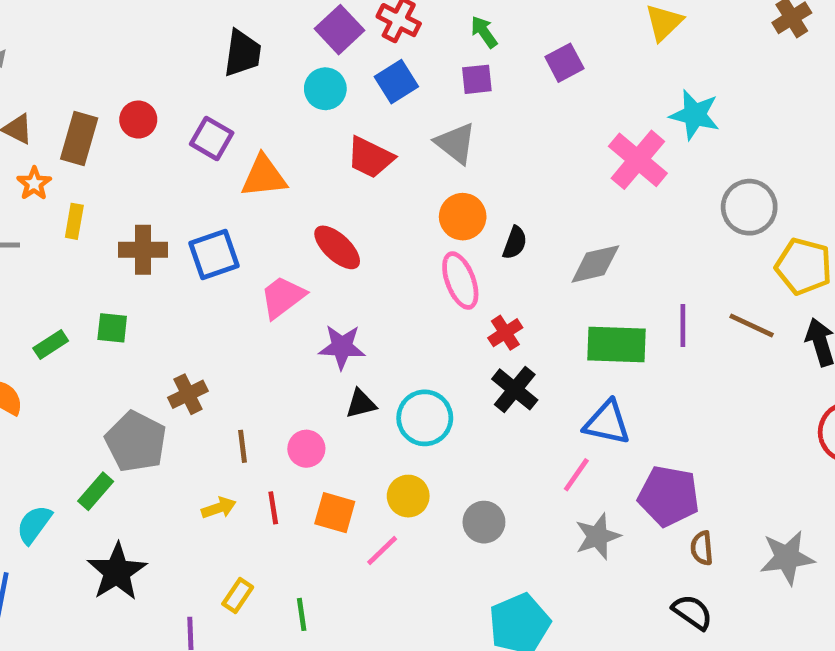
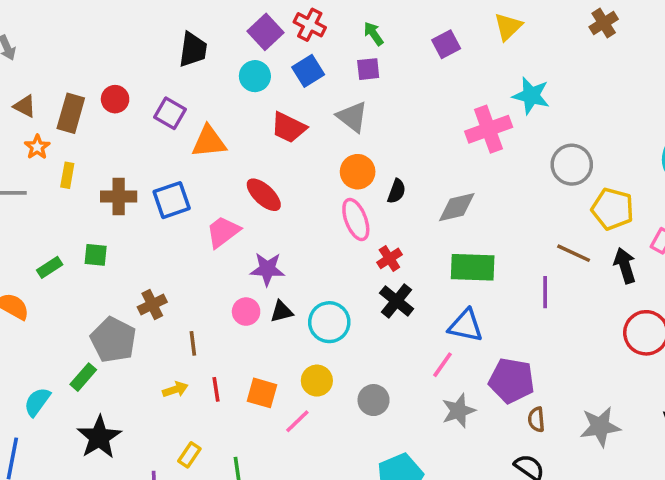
purple square: (564, 63) -> (446, 44), moved
pink cross: (638, 160) -> (489, 129), turned 30
purple line: (683, 326) -> (545, 292), moved
pink circle: (306, 449) -> (246, 312), moved

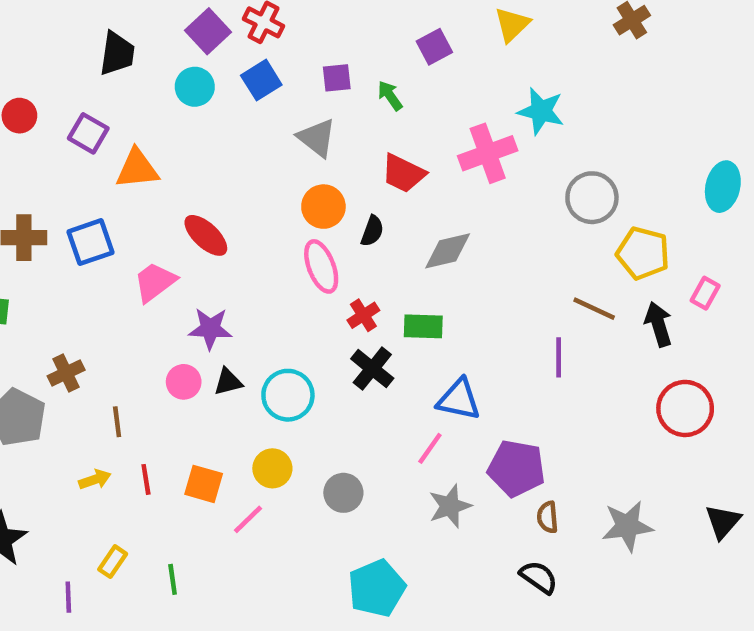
green arrow: (374, 34) -> (390, 96), moved
red trapezoid: (289, 127) -> (403, 173), moved
green rectangle: (473, 267) -> (423, 326), moved, size x0.7

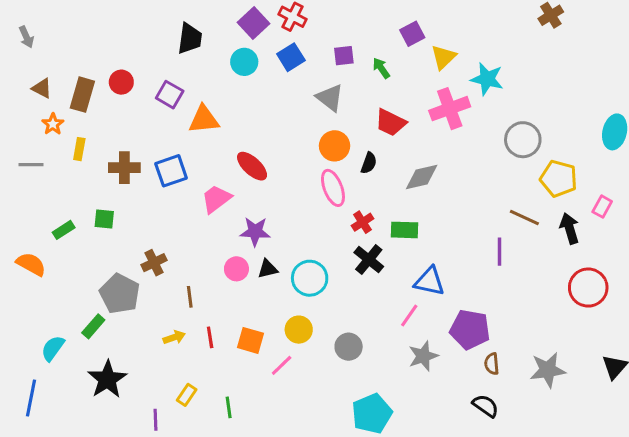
yellow triangle: (512, 25) -> (443, 57), moved

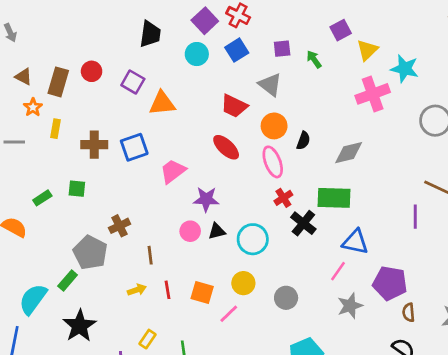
red trapezoid: (391, 123) -> (234, 106), moved
red ellipse: (252, 166) -> (226, 147), moved
red cross: (363, 222) -> (283, 198), moved
green rectangle: (405, 230) -> (334, 198), size x1.4
cyan semicircle: (53, 348) -> (33, 299), size x1.4

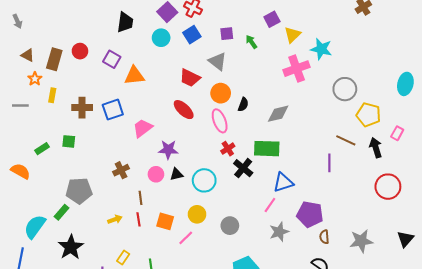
brown cross: (120, 226) -> (121, 170), moved
blue triangle: (355, 242) -> (283, 182), turned -30
gray pentagon: (90, 252) -> (79, 191), turned -30
brown line: (150, 255) -> (141, 198), moved

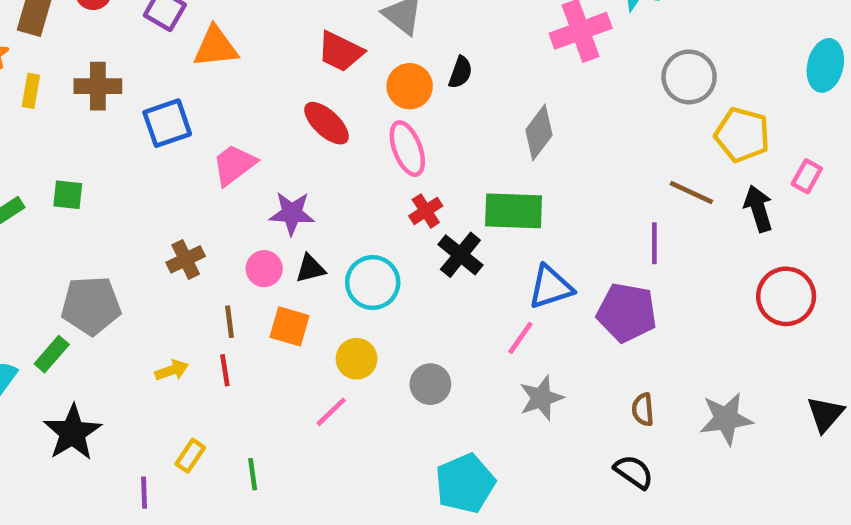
black semicircle: (243, 104) -> (460, 72), moved
brown cross: (82, 108) -> (98, 86), moved
gray diamond: (278, 114) -> (539, 132), turned -40
purple pentagon: (310, 214) -> (627, 313), moved
orange square: (165, 221) -> (290, 326), moved

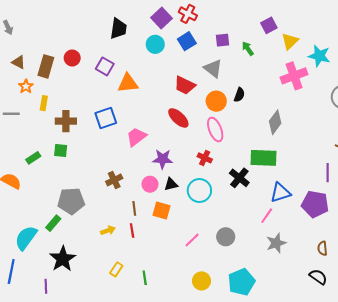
brown cross: (98, 86) -> (66, 121), moved
red cross: (426, 211) -> (205, 158), moved, turned -32
yellow circle: (357, 359) -> (202, 281), moved
pink line: (331, 412) -> (192, 240), moved
purple line: (144, 493) -> (46, 286), moved

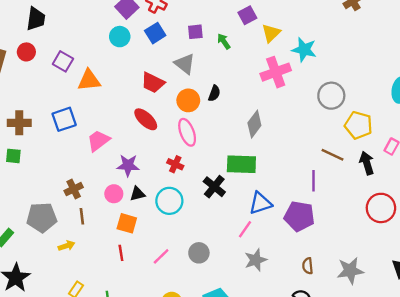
black trapezoid: (118, 29) -> (36, 19), moved
gray pentagon: (71, 201) -> (42, 217), moved
brown line: (134, 208) -> (82, 216), moved
red line: (132, 230) -> (121, 253), moved

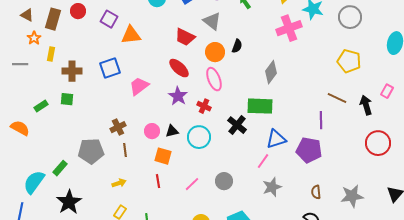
gray circle: (331, 96) -> (350, 17), moved
yellow pentagon: (358, 125) -> (349, 61), moved
purple star: (128, 165) -> (178, 96), moved, turned 30
yellow arrow: (67, 246) -> (119, 183), moved

